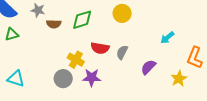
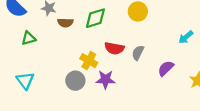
green triangle: (12, 34) -> (29, 38), moved
cyan triangle: (16, 79) -> (25, 81), turned 36

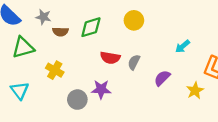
green triangle: (29, 38) -> (23, 48), size x1.5
yellow cross: (89, 61) -> (55, 70), moved
gray circle: (75, 81) -> (77, 100), moved

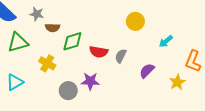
yellow circle: (134, 20) -> (135, 21), moved
green diamond: (91, 27) -> (72, 41), moved
cyan triangle: (20, 90) -> (15, 82), turned 36

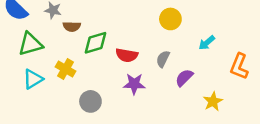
gray semicircle: (121, 56) -> (163, 59), moved
purple star: (90, 81) -> (134, 84), moved
cyan triangle: (15, 82) -> (33, 79), moved
yellow star: (177, 82) -> (213, 101), moved

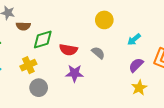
gray semicircle: (163, 59) -> (98, 53), turned 104
yellow cross: (65, 69) -> (28, 65), moved, turned 35
purple semicircle: (184, 78) -> (136, 65), moved

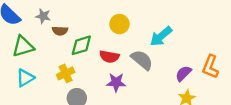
yellow circle: (104, 20) -> (119, 24), moved
cyan arrow: (134, 39) -> (161, 36), moved, size x1.5
gray semicircle: (98, 53) -> (142, 60), size x1.5

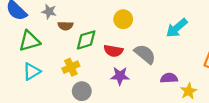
cyan arrow: (161, 36) -> (177, 28), moved
purple semicircle: (183, 73) -> (169, 78), moved, turned 42

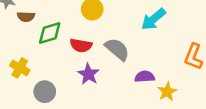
yellow cross: (71, 67) -> (20, 68), moved, turned -35
purple star: (120, 76) -> (88, 74), turned 30

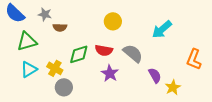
green diamond: (50, 33) -> (79, 54), moved
purple semicircle: (145, 77) -> (155, 75), turned 63
gray circle: (45, 92) -> (64, 87), moved

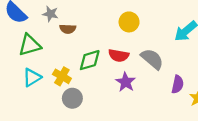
purple semicircle: (155, 75) -> (178, 84), turned 42

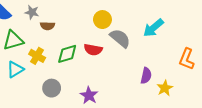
gray semicircle: (152, 59) -> (120, 38), moved
yellow cross: (62, 76) -> (37, 56), moved
purple star: (126, 82) -> (89, 95), moved

